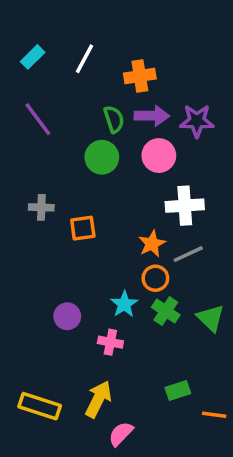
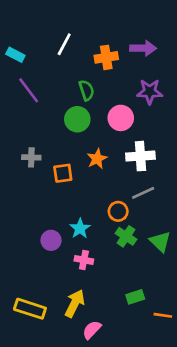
cyan rectangle: (33, 57) -> (15, 55), moved, turned 72
purple arrow: (152, 116) -> (143, 48), moved
orange star: (152, 244) -> (97, 159), moved
cyan star: (124, 304) -> (80, 228), moved

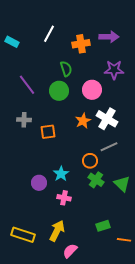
purple line: (29, 90) -> (27, 85), moved
white cross: (140, 156) -> (107, 119), turned 35
orange star: (97, 159) -> (83, 121), moved

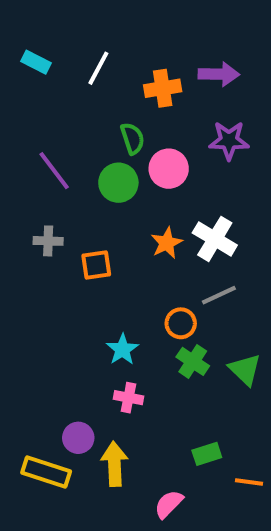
cyan rectangle: (12, 42) -> (36, 62), moved
pink circle: (92, 90) -> (169, 169), moved
purple circle: (39, 183) -> (78, 438), moved
yellow arrow: (57, 231) -> (114, 464), turned -30
pink semicircle: (70, 251) -> (169, 504), moved

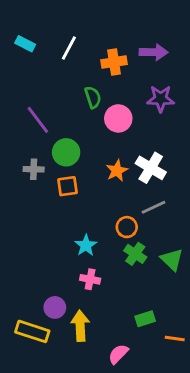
green circle: (118, 183) -> (66, 152), moved

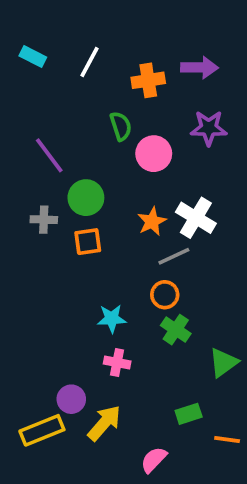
gray line: (154, 207) -> (174, 256), moved
cyan star: (86, 245) -> (112, 319), turned 30
green triangle: (172, 260) -> (223, 363), moved, turned 40
yellow arrow: (80, 326) -> (104, 423), turned 44
yellow rectangle: (32, 331) -> (42, 430), turned -40

